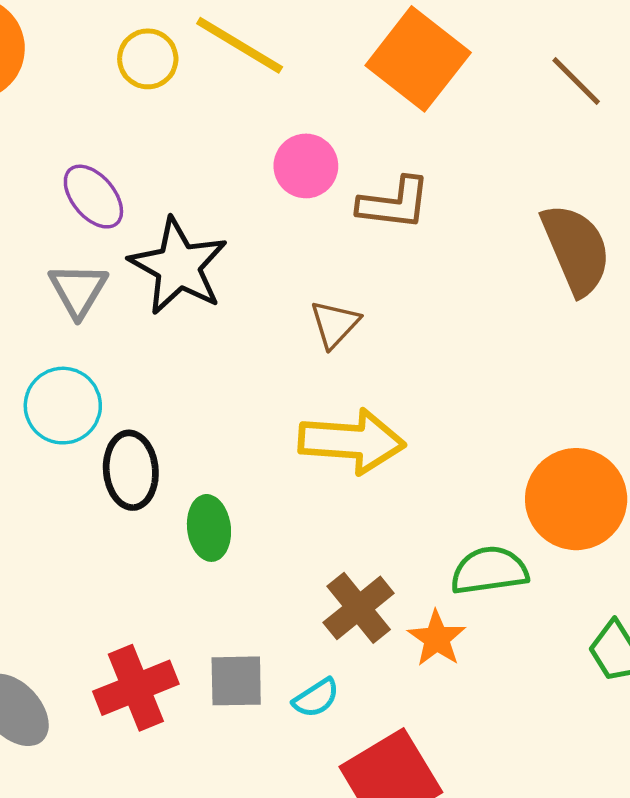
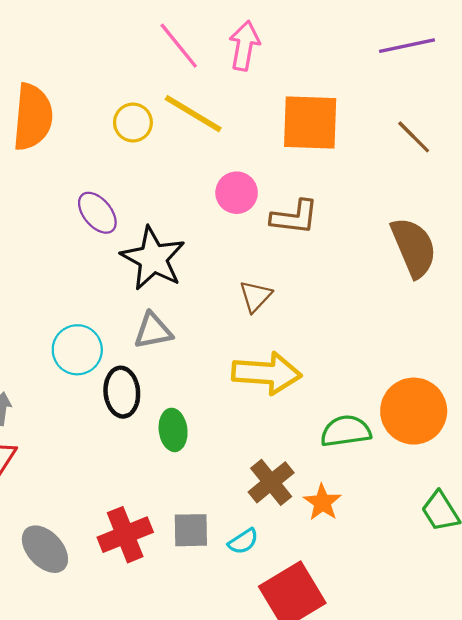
orange square: (418, 59) -> (310, 123), turned -36
gray triangle: (78, 290) -> (153, 331), moved, turned 48
green semicircle: (489, 570) -> (346, 431), moved

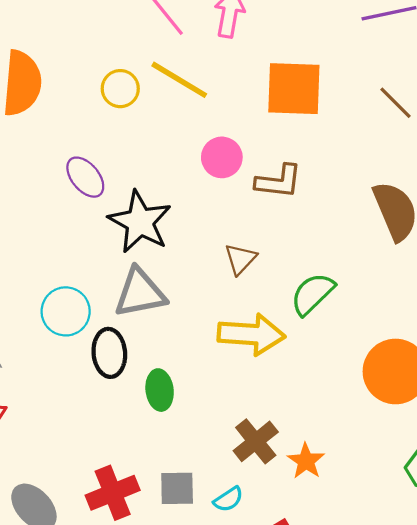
gray triangle: (153, 331) -> (140, 293), size x1.4
green semicircle: (346, 431) -> (312, 294), moved, turned -36

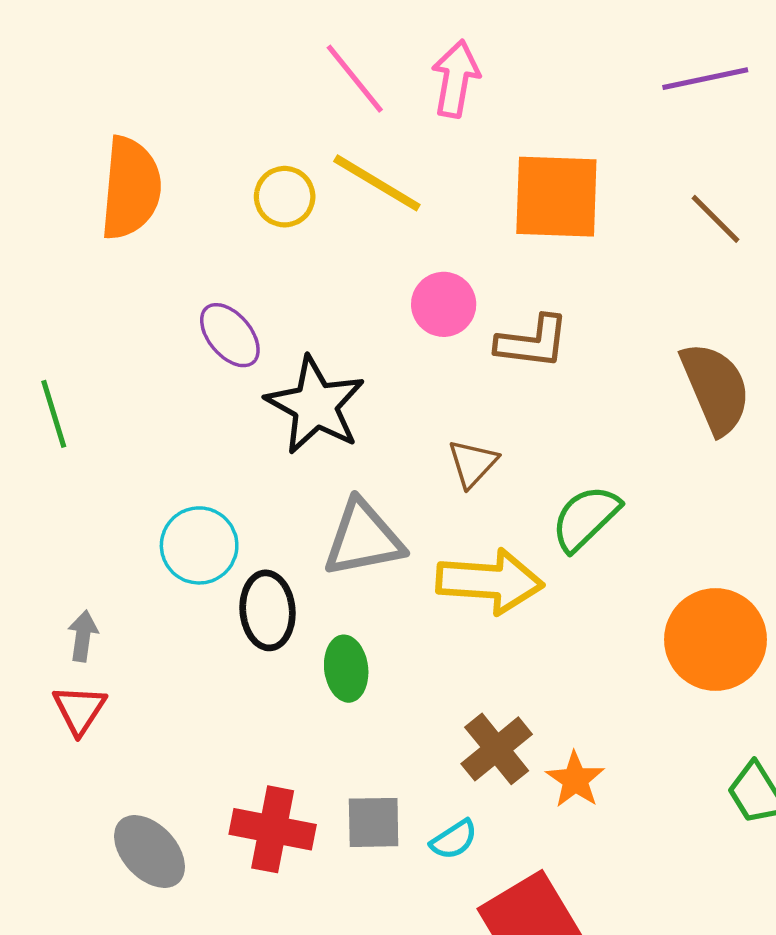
gray triangle: (140, 293) -> (363, 539), moved
red cross: (113, 493) -> (273, 829), turned 33

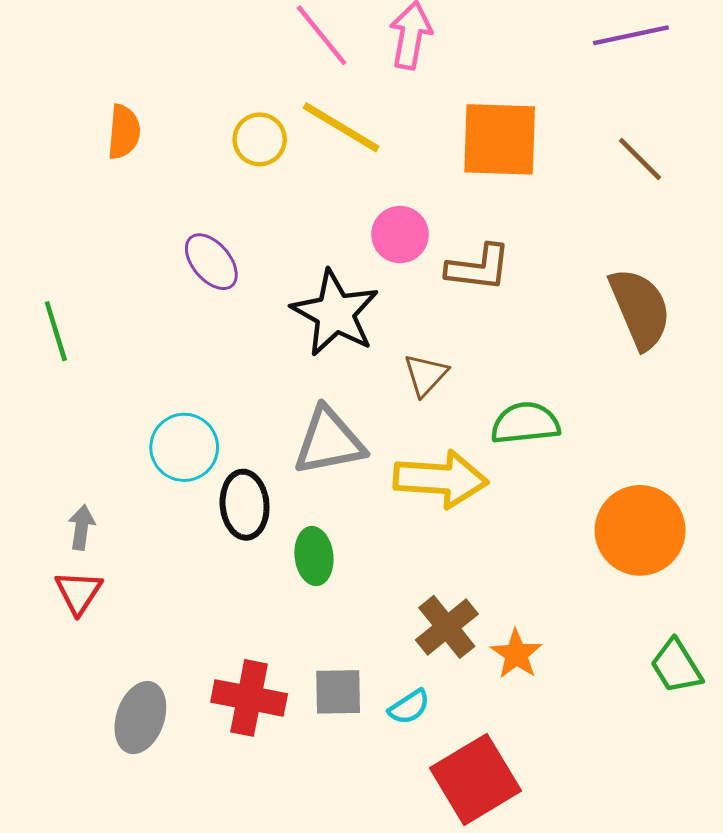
orange semicircle: (131, 188) -> (124, 132), size x0.6
black star: (315, 405) -> (335, 313), moved
green semicircle: (586, 518) -> (525, 423), turned 38
gray ellipse: (150, 852) -> (140, 718), turned 62

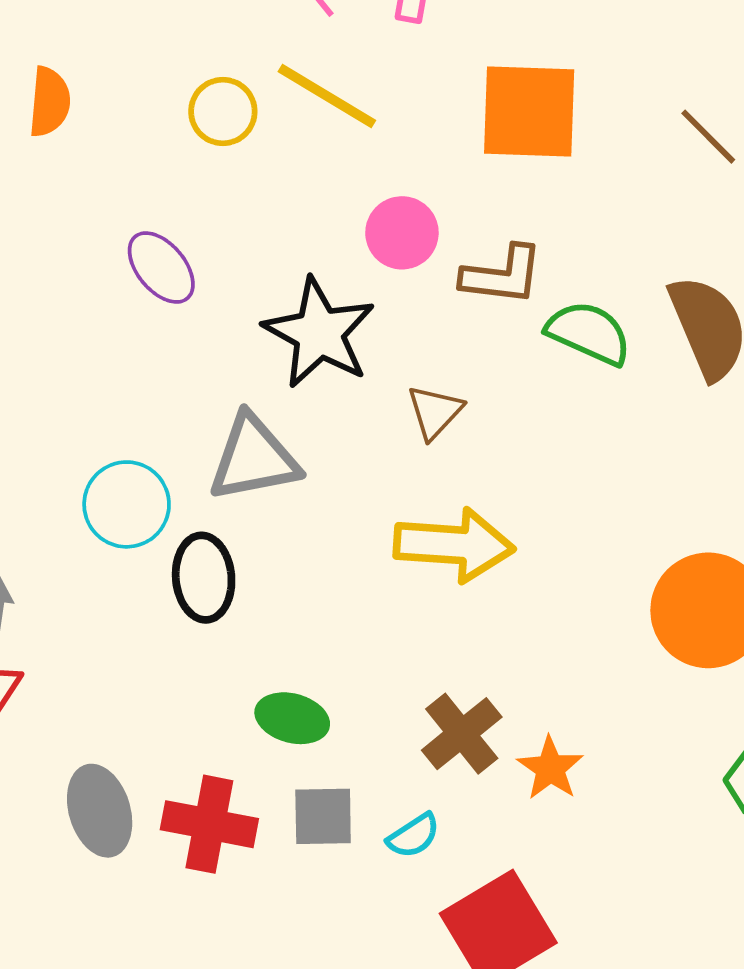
green semicircle: (525, 423) -> (589, 333), moved, turned 30
gray triangle: (329, 441) -> (254, 458), moved
green ellipse: (314, 556) -> (292, 718), moved, turned -68
gray ellipse: (140, 718) -> (100, 811), moved, turned -36

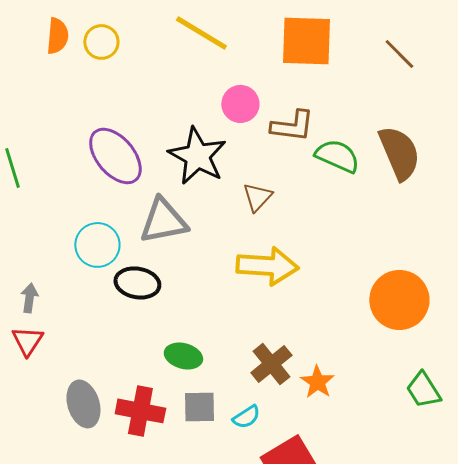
yellow circle: (223, 111) -> (101, 42), moved
purple ellipse: (161, 268) -> (115, 156), moved, size x1.5
black ellipse: (204, 578) -> (137, 283), turned -75

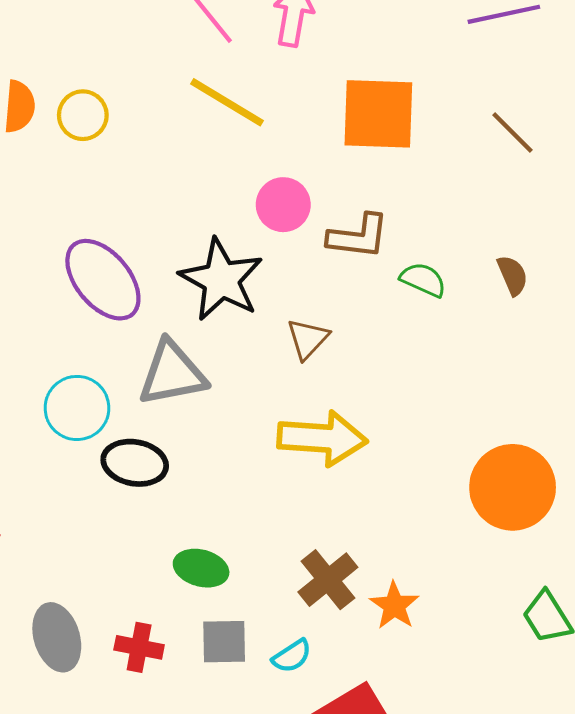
brown semicircle: (399, 153) -> (513, 275), size x0.5
green semicircle: (337, 156) -> (423, 280), size x0.7
red cross: (140, 411) -> (139, 647), size x0.7

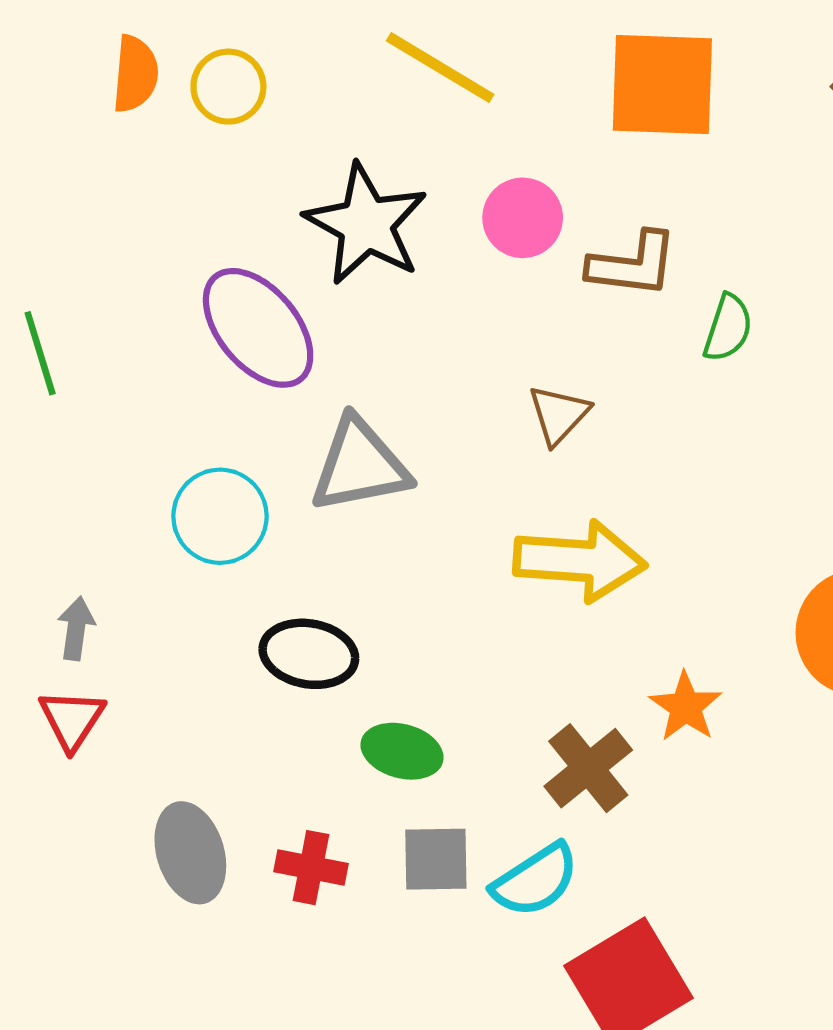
black star: (221, 280) -> (366, 224), moved
green semicircle: (423, 280) -> (728, 328), turned 84
black ellipse: (135, 463) -> (309, 654), moved
orange star: (394, 606) -> (686, 707), moved
cyan semicircle: (292, 656) -> (535, 880), size x1.5

